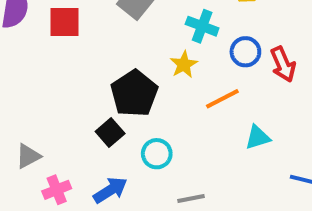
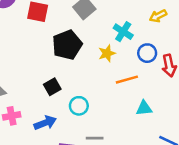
black pentagon: (134, 93) -> (67, 45), moved

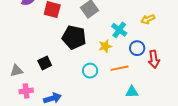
black pentagon: (67, 45) -> (74, 37), turned 30
black square: (52, 87) -> (45, 63), moved
cyan circle: (79, 106) -> (90, 71), moved

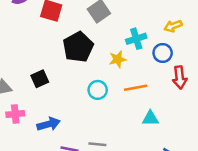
cyan cross: (119, 30) -> (136, 39), turned 35
black pentagon: (74, 37) -> (78, 47), turned 30
blue circle: (137, 48) -> (163, 53), moved

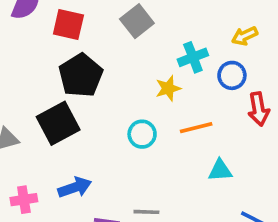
black pentagon: (78, 47) -> (81, 75), moved
black square: (40, 79) -> (58, 123), size x1.6
pink cross: (15, 114) -> (24, 200), moved

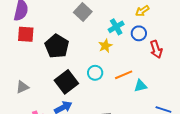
red square: (68, 24) -> (26, 34), moved
black square: (58, 123) -> (66, 82), moved
orange line: (196, 128) -> (124, 75), moved

